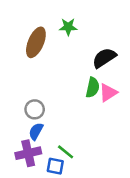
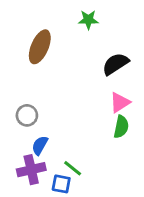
green star: (68, 27) -> (88, 20), moved
green semicircle: (93, 87) -> (121, 127), moved
gray circle: (35, 109) -> (27, 115), moved

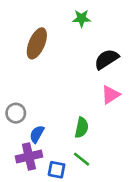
gray circle: (27, 115) -> (16, 113), moved
green semicircle: (121, 127) -> (82, 128), moved
green line: (73, 168) -> (82, 159), moved

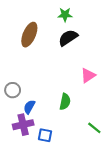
black semicircle: (107, 59) -> (68, 38), moved
green line: (82, 159) -> (94, 128), moved

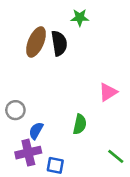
black semicircle: (68, 38) -> (59, 43), moved, turned 114

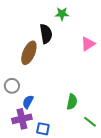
brown ellipse: (36, 42) -> (29, 53), moved
pink triangle: (108, 92) -> (88, 44), moved
green semicircle: (80, 124) -> (72, 102), moved

